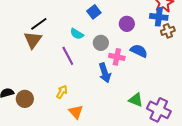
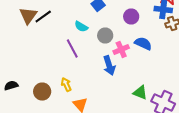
brown triangle: (33, 40) -> (28, 16), moved
pink cross: (117, 57) -> (121, 50), turned -35
yellow arrow: (62, 92) -> (66, 84), turned -56
brown circle: (25, 99) -> (42, 92), moved

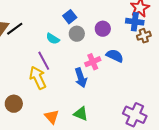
gray circle: (105, 36) -> (77, 34), moved
yellow arrow: (66, 84) -> (38, 78), moved, size x1.6
green triangle: (140, 92) -> (81, 114), moved

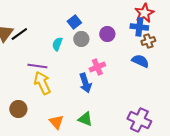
cyan semicircle: (53, 39) -> (57, 44), turned 80
blue semicircle: (115, 56) -> (140, 61), moved
purple line: (44, 61) -> (37, 66), moved, turned -54

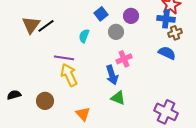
purple circle: (107, 34) -> (131, 16), moved
gray circle: (81, 39) -> (116, 32), moved
green triangle: (85, 119) -> (118, 98), moved

